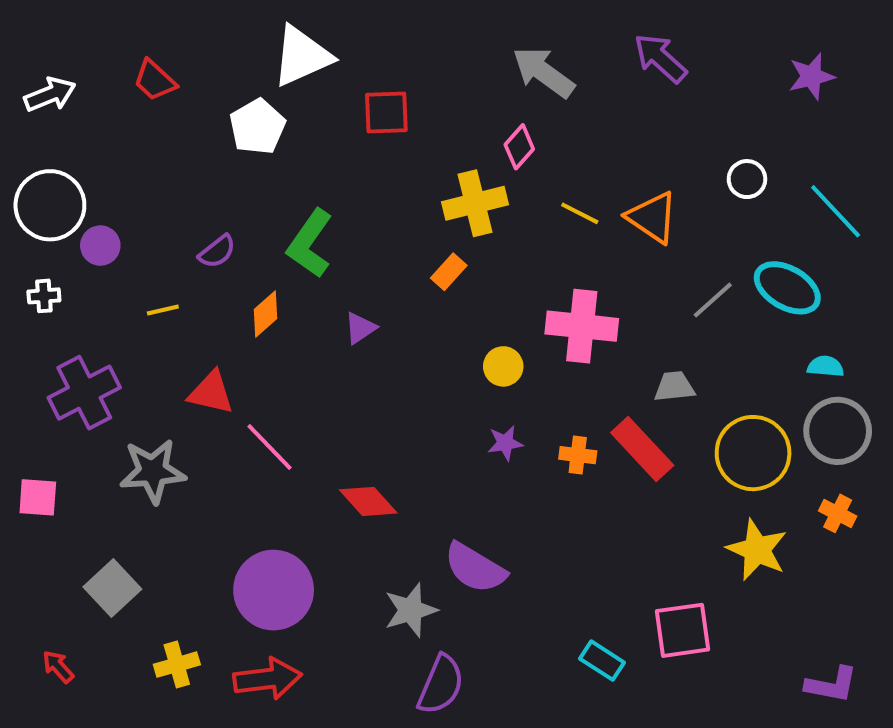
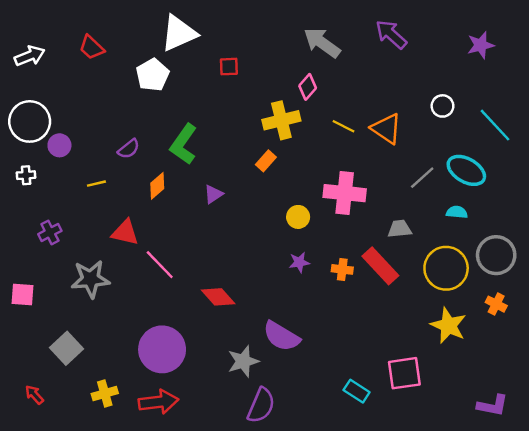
red square: (386, 113) -> (229, 67), size x0.7
cyan semicircle: (826, 366) -> (457, 212), moved
purple cross: (84, 393) -> (50, 232), size x0.6

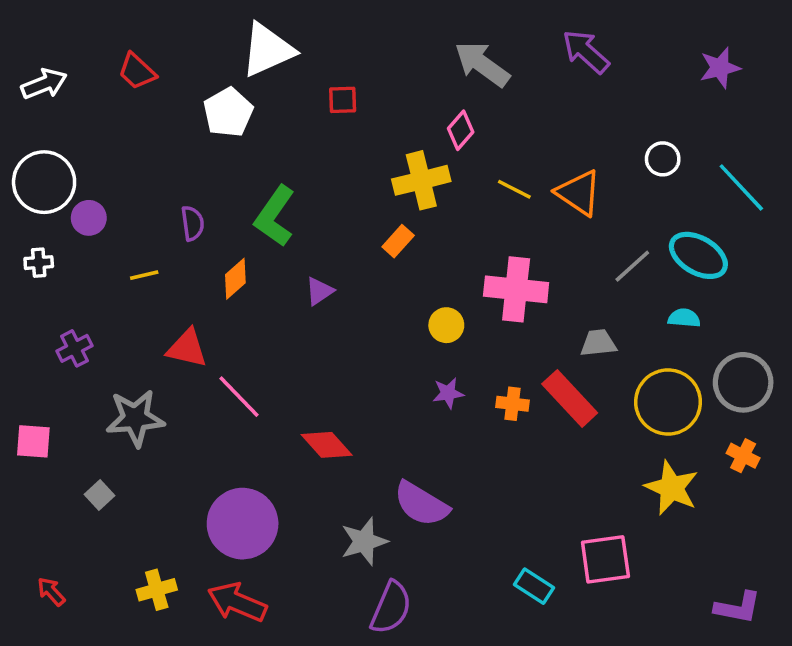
purple semicircle: (129, 149) -> (192, 223), turned -60
gray square: (67, 348) -> (99, 495), moved, size x0.6
red arrow: (158, 402) -> (237, 602), turned -150

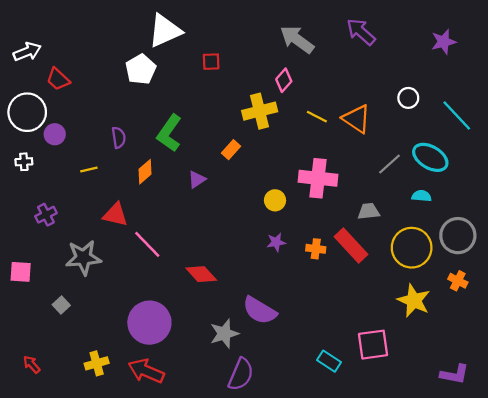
red trapezoid: (137, 71) -> (58, 79), moved
orange rectangle: (398, 241) -> (231, 150), moved

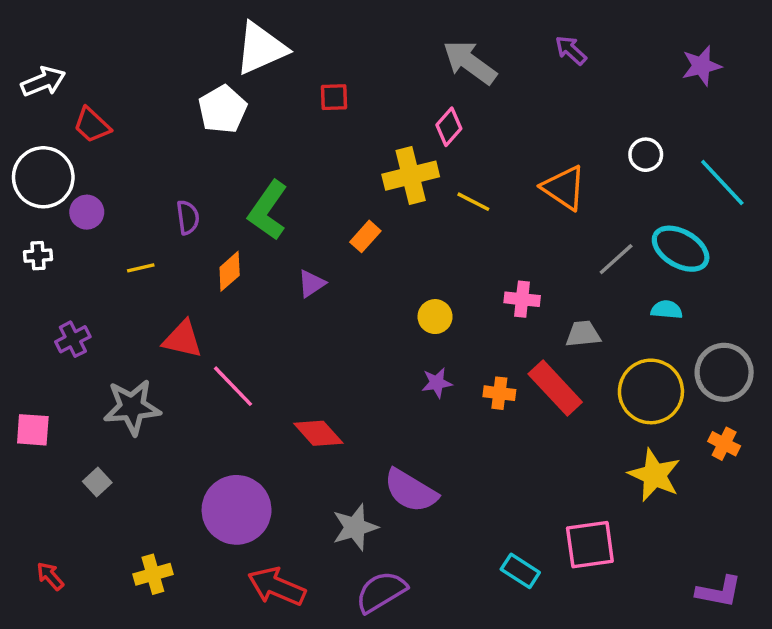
purple arrow: (361, 32) -> (571, 50), size x0.7
yellow line: (317, 117) -> (473, 202), moved
pink cross: (318, 178) -> (522, 299), moved, size x0.6
red arrow: (146, 371) -> (277, 586), moved
purple semicircle: (241, 374) -> (381, 592), turned -144

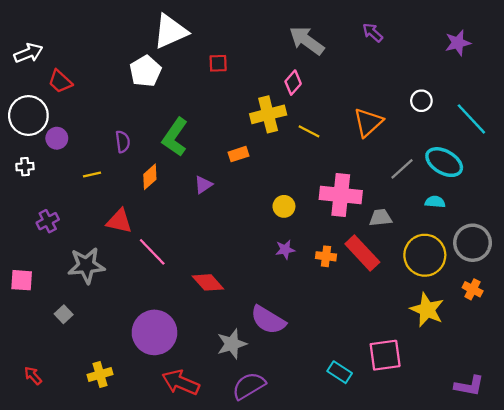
orange triangle: (564, 188) -> (368, 122), turned 44
orange rectangle: (365, 236) -> (239, 154), turned 30
pink cross: (522, 299) -> (341, 195), size x1.8

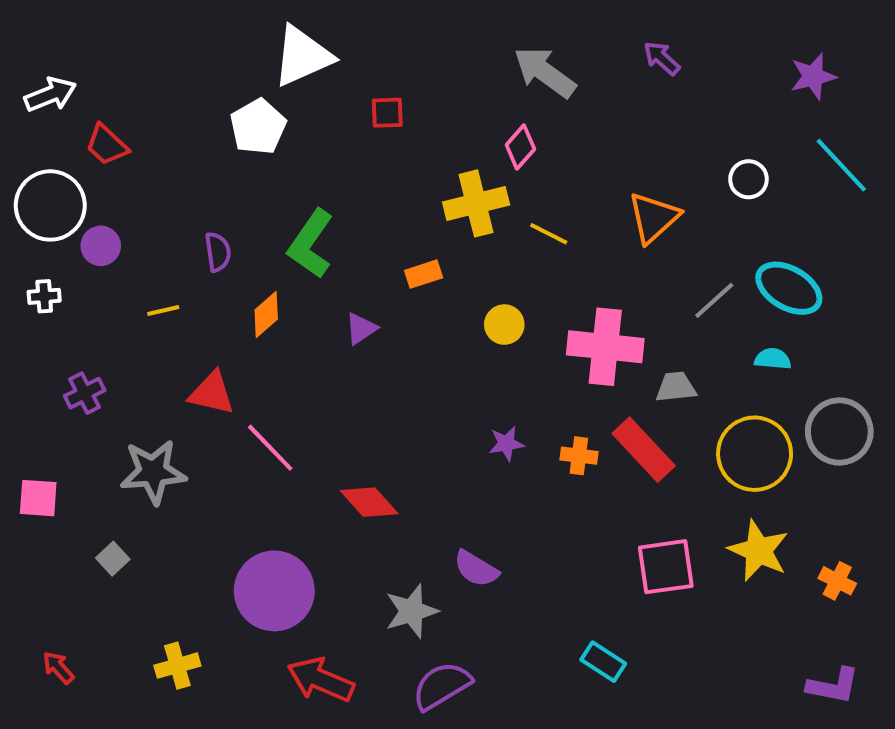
cyan line: (471, 119) -> (841, 165), moved
yellow circle: (284, 206) -> (504, 325), moved
orange cross: (473, 289) -> (837, 581), moved
purple semicircle: (268, 320) -> (476, 569), size x0.7
pink square: (385, 355) -> (666, 567), moved

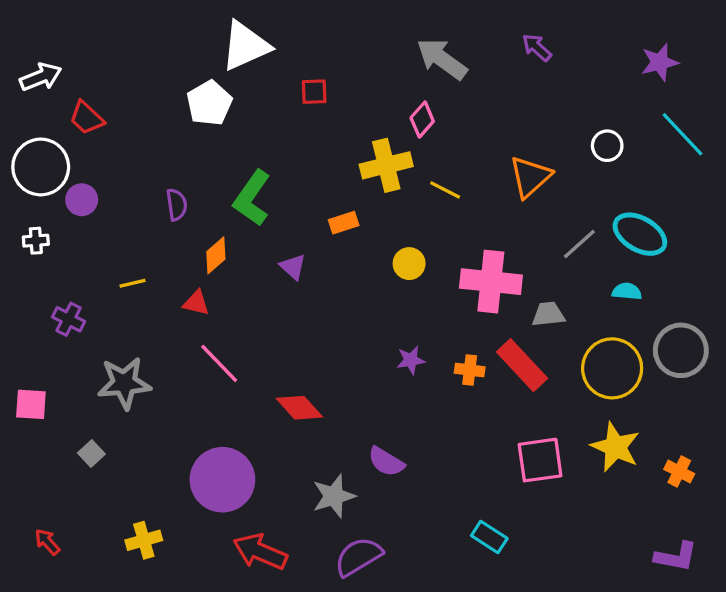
yellow line: (163, 310) -> (132, 283), moved
purple triangle: (361, 329) -> (293, 267), turned -44
purple cross: (85, 393) -> (69, 319), turned -36
red triangle: (212, 393) -> (196, 303), moved, size x0.7

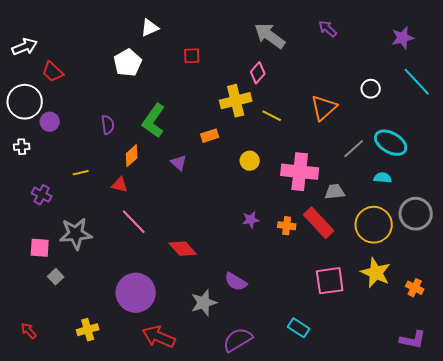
white triangle: (245, 46) -> (150, 28), size x0.6
pink square: (31, 404) -> (40, 248), moved
purple semicircle: (358, 557) -> (238, 340), moved

